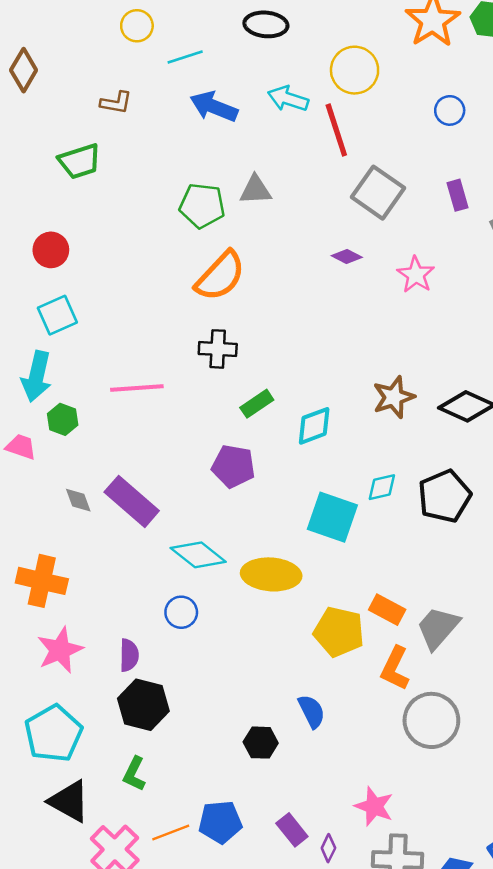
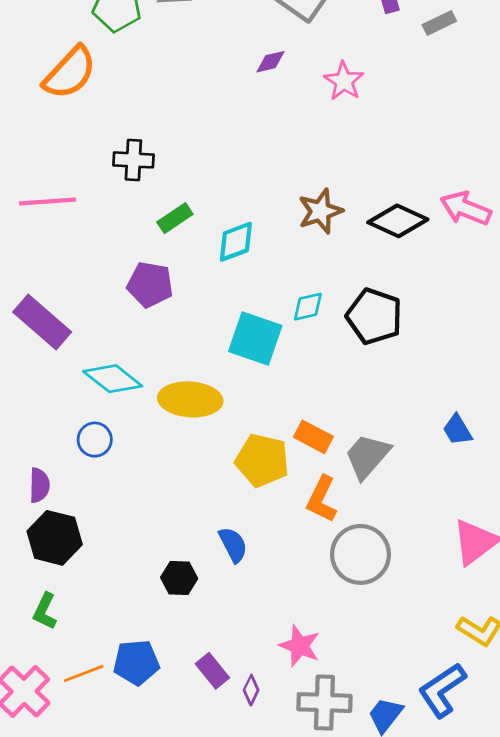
purple diamond: (347, 256) -> (270, 62), turned -40
orange semicircle: (220, 276) -> (70, 73), moved
black pentagon: (444, 496) -> (374, 316), turned -30

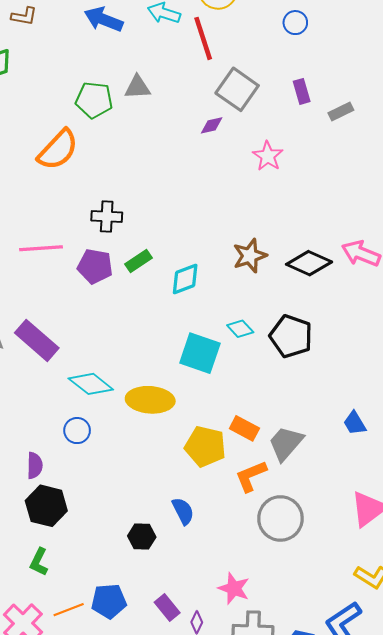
purple diamond: (270, 62) -> (212, 125), moved
purple pentagon: (150, 285) -> (95, 266), moved
cyan diamond: (308, 307) -> (240, 329), turned 60
orange L-shape: (322, 499) -> (251, 476), turned 42

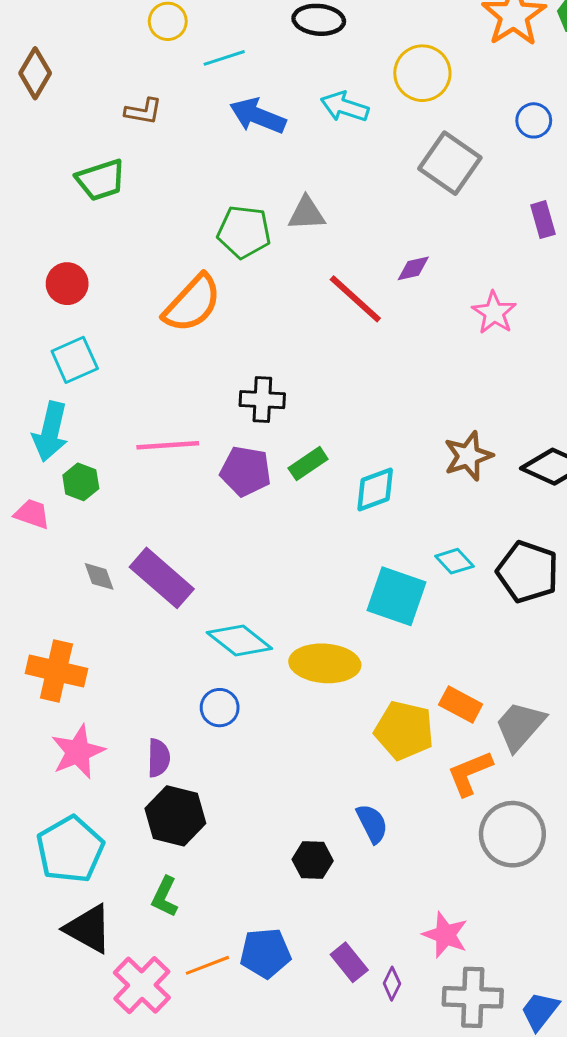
red line: (203, 38) -> (355, 299), moved, turned -30
gray square: (237, 89) -> (450, 163), moved

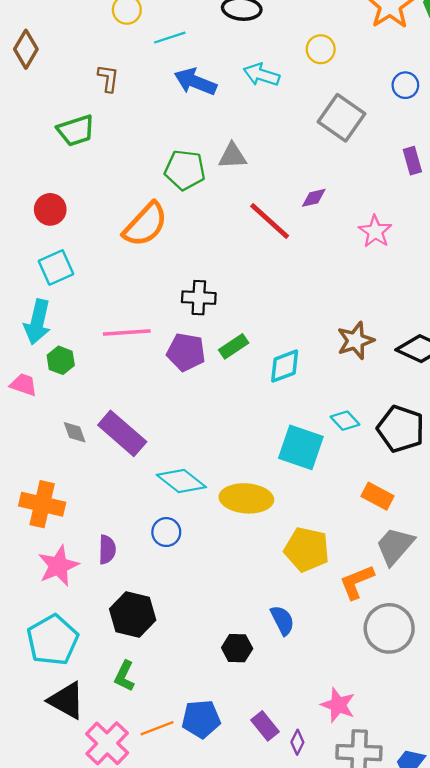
yellow circle: (422, 73) -> (321, 49), size x0.7
brown L-shape: (143, 111) -> (108, 78), turned -92
orange rectangle: (461, 705) -> (378, 496), moved
purple semicircle: (159, 758) -> (107, 549), moved

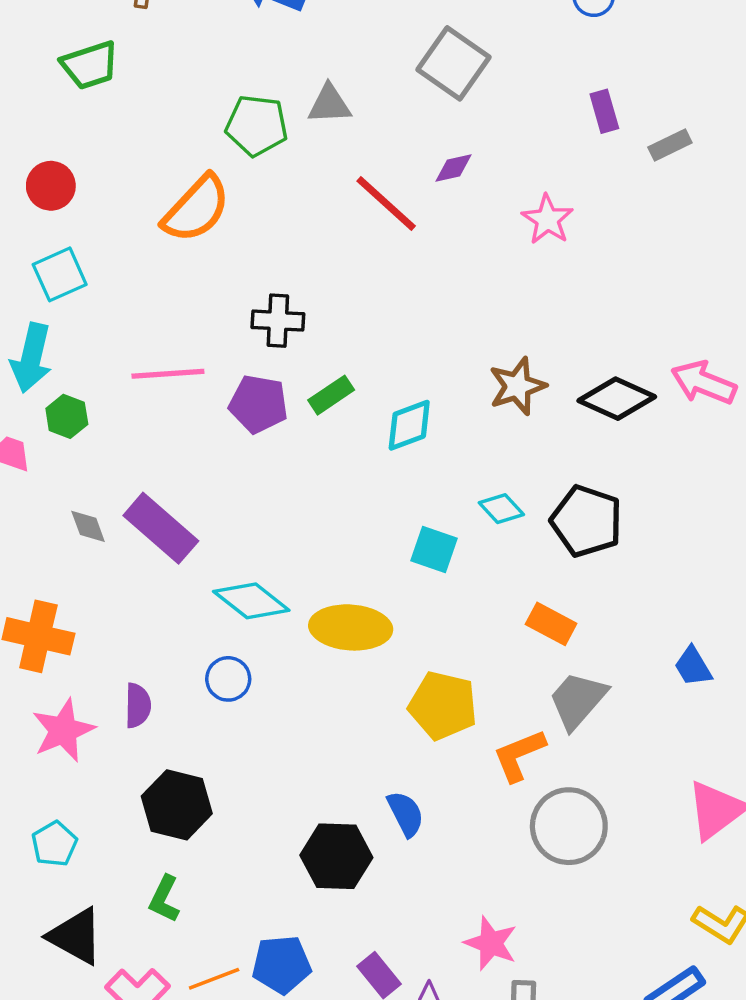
gray square: (342, 118) -> (454, 63), moved
cyan square: (301, 447) -> (434, 549), size x0.7
cyan pentagon: (53, 640) -> (54, 844), size x0.6
black hexagon: (237, 648) -> (336, 856), size x1.5

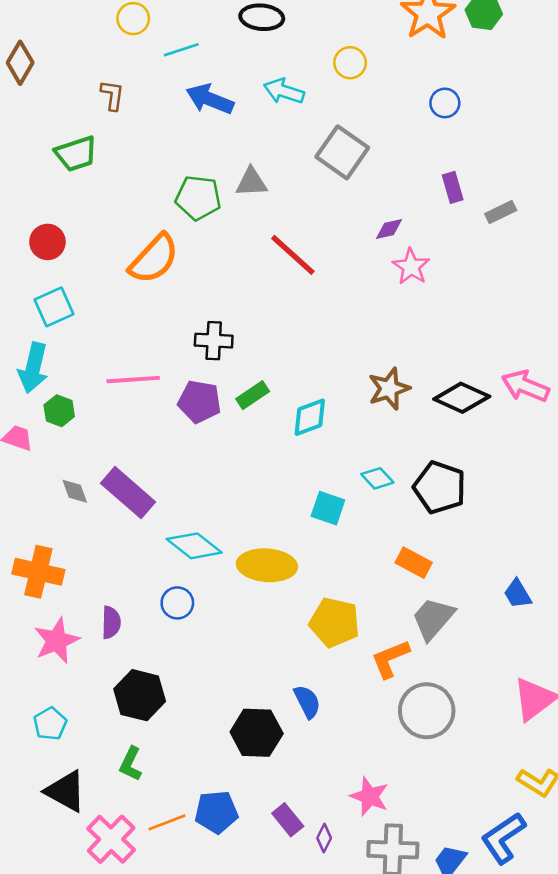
purple diamond: (454, 168) -> (389, 229), moved

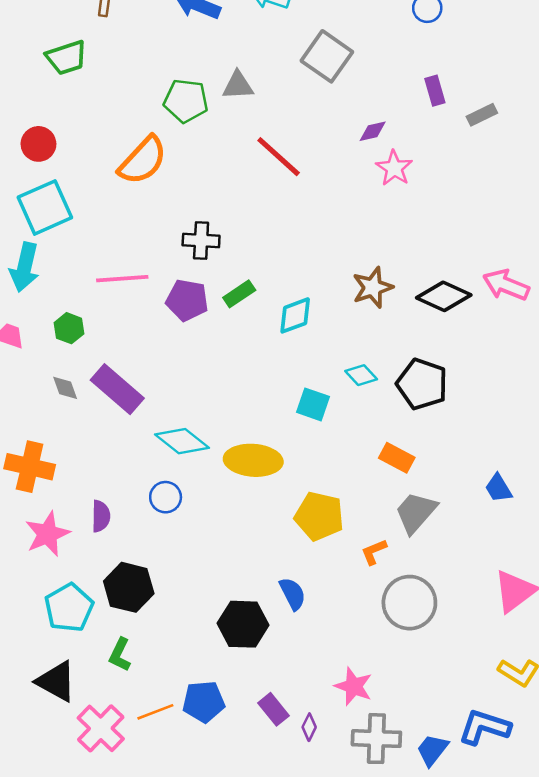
cyan square: (54, 307) -> (45, 207), size x1.4
green hexagon: (59, 411) -> (69, 328), moved
orange L-shape: (390, 659) -> (374, 552), size x0.7
cyan pentagon: (50, 724) -> (69, 608), moved, size x1.5
blue L-shape: (503, 838) -> (484, 727), turned 52

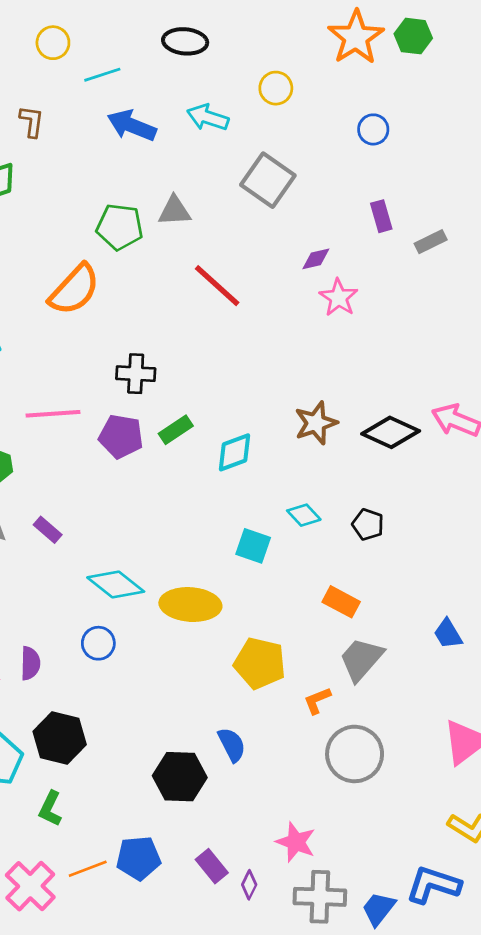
black pentagon: (422, 384) -> (368, 524), size x0.6
purple rectangle: (117, 389) -> (48, 530), size x0.5

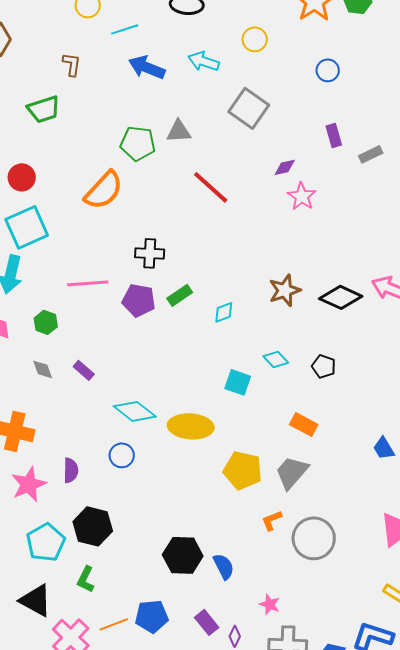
cyan diamond: (234, 452) -> (224, 312), size x0.7
gray trapezoid: (361, 659) -> (292, 472), moved
orange L-shape: (317, 701) -> (272, 520), moved
blue semicircle: (232, 745) -> (224, 566), moved
pink star: (296, 842) -> (270, 604), size x0.7

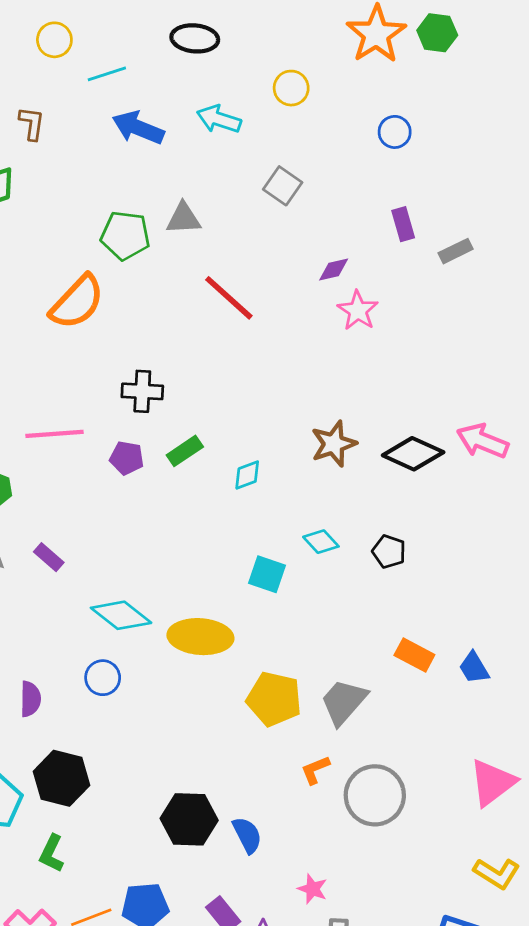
gray square: (249, 108) -> (283, 186), size x0.7
purple pentagon: (139, 300) -> (127, 458), size x0.7
orange rectangle: (304, 424) -> (414, 655), moved

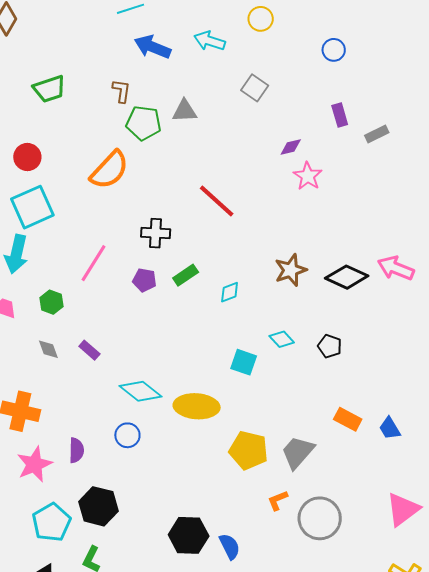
brown L-shape: (32, 123) -> (121, 91), moved
red line: (229, 298) -> (217, 201), moved
pink line: (54, 434) -> (93, 263), turned -54

